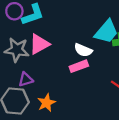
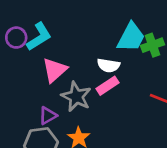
gray star: (17, 50) -> (76, 97), moved, turned 30

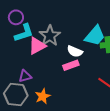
cyan L-shape: (39, 37) -> (24, 33), moved
gray star: (76, 97) -> (50, 36), moved

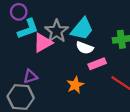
cyan trapezoid: (95, 36) -> (82, 29), moved
pink rectangle: (71, 65) -> (97, 64), moved
orange star: (43, 96) -> (75, 85), moved

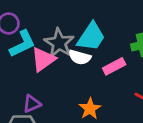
white semicircle: (85, 48) -> (80, 57), moved
pink rectangle: (97, 64) -> (114, 66), moved

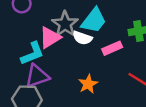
cyan L-shape: (23, 44) -> (32, 54), moved
purple triangle: (32, 104) -> (37, 76), size x1.5

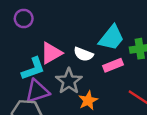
cyan trapezoid: (94, 21) -> (111, 38), moved
gray star: (65, 24) -> (69, 81), moved

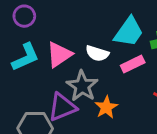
cyan L-shape: (33, 69) -> (26, 57), moved
purple triangle: (37, 91) -> (62, 107), moved

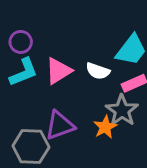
purple circle: (24, 16) -> (21, 42), moved
gray star: (82, 86) -> (122, 110), moved

